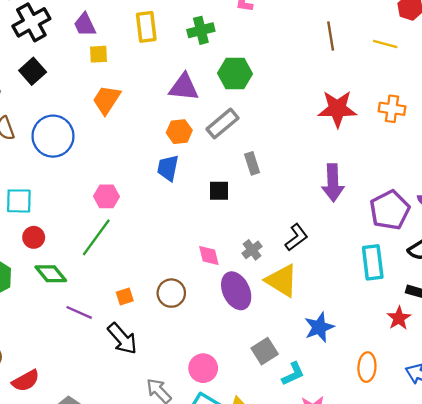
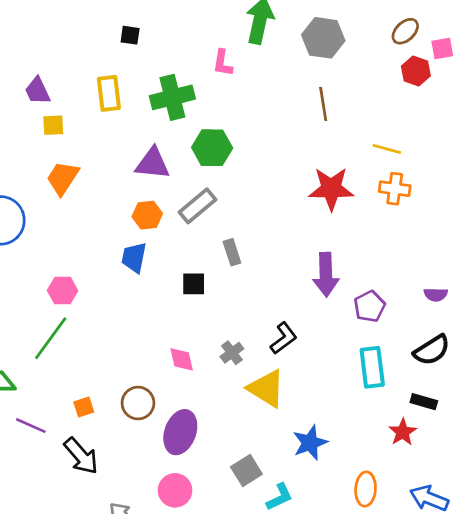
green cross: (201, 30) -> (172, 97), size x1.4
yellow line: (385, 44) -> (387, 149), moved
purple pentagon: (390, 210) -> (370, 306), moved, size x0.7
purple ellipse: (236, 291) -> (180, 432), moved, turned 45

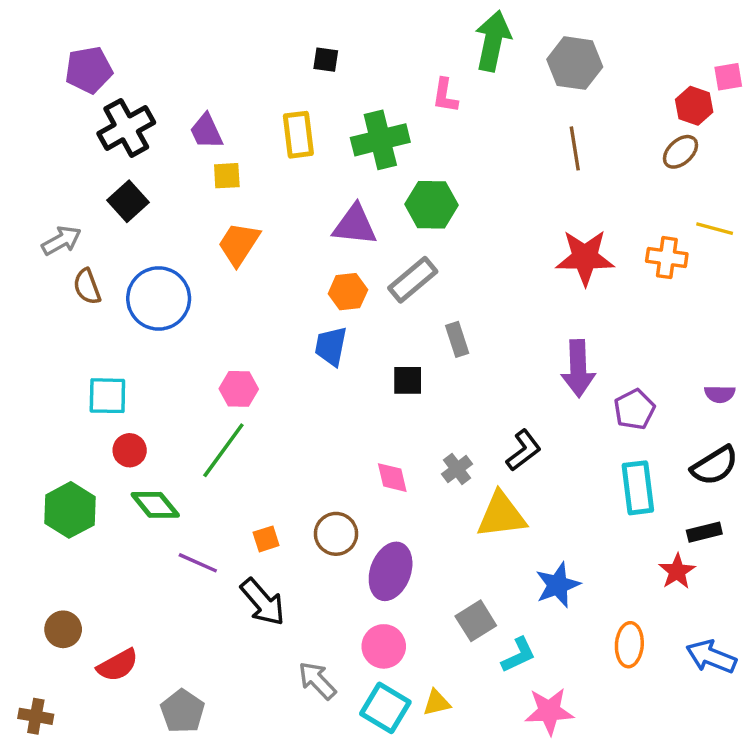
brown ellipse: (405, 31) -> (680, 152), moved
yellow line: (387, 149) -> (715, 229), moved
yellow triangle: (266, 388) -> (501, 515), turned -39
black rectangle: (424, 402) -> (704, 532), turned -30

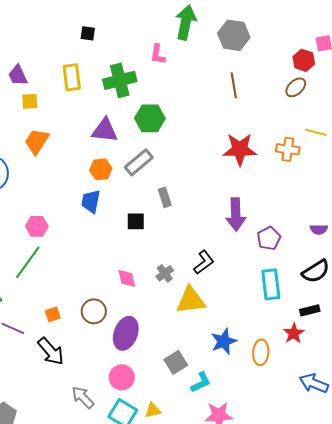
orange ellipse: (629, 645) -> (261, 352), moved

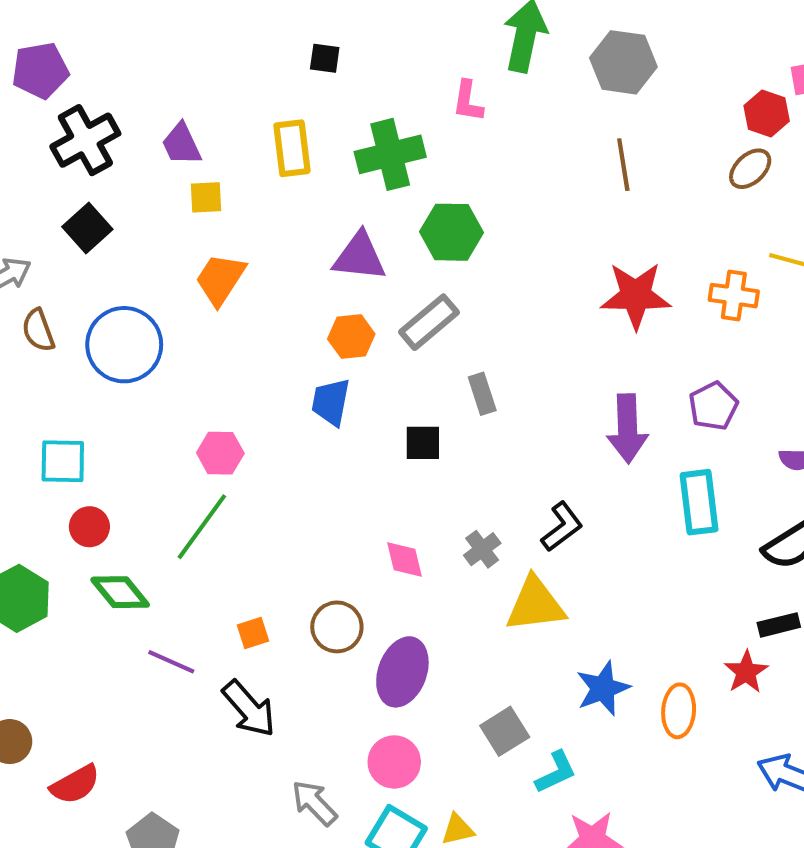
purple pentagon: (269, 238) -> (713, 406), moved
cyan rectangle: (271, 284) -> (699, 502), moved

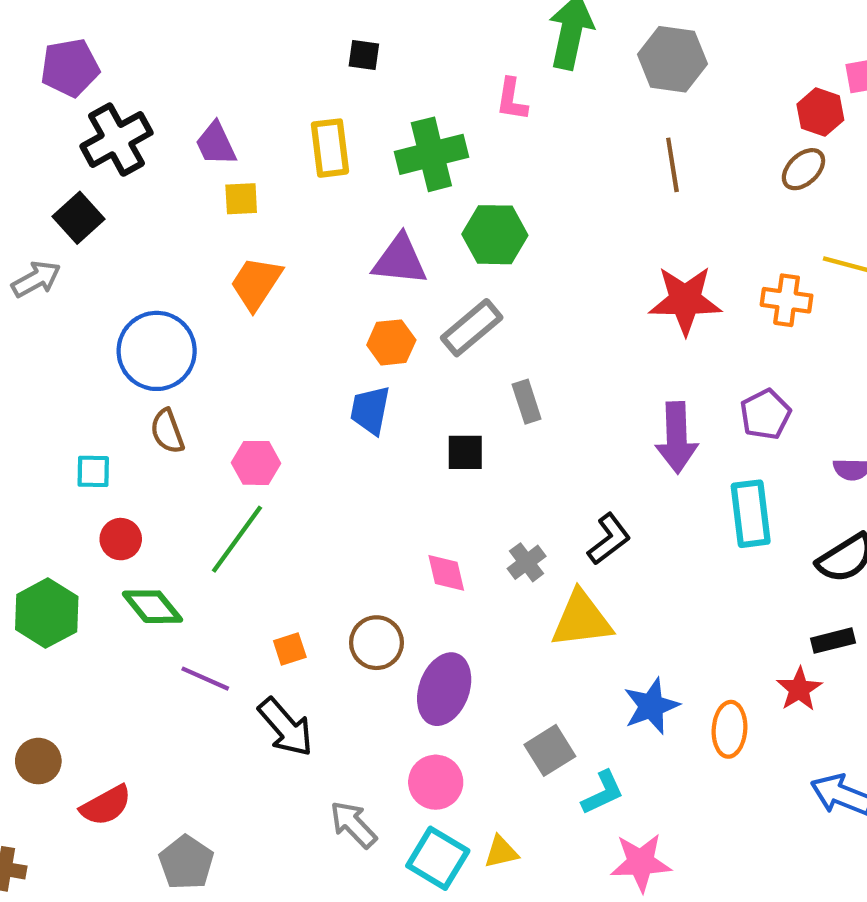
black square: (87, 228) -> (78, 218), moved
brown semicircle: (38, 330) -> (167, 431), moved
cyan square: (63, 461) -> (93, 471), size x0.7

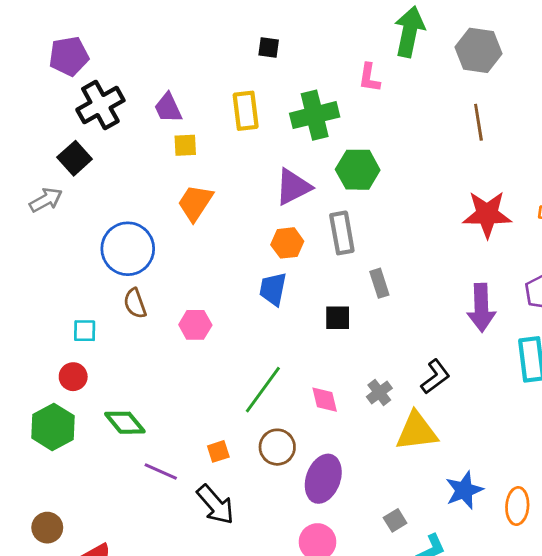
purple triangle: (400, 260) -> (293, 187), turned -33
gray rectangle: (472, 328) -> (342, 233), turned -60
red circle: (121, 539) -> (73, 377), moved
green line: (237, 539) -> (263, 390), moved
gray square: (550, 750) -> (395, 520), size x0.7

